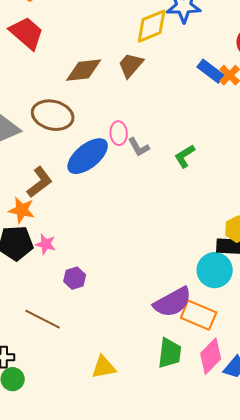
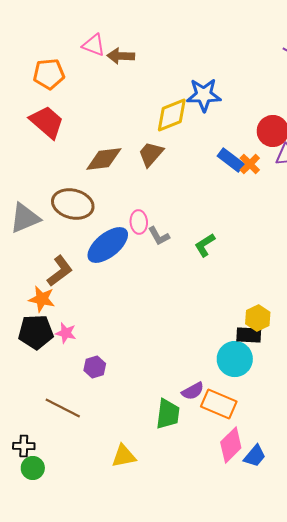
purple semicircle: (173, 302) -> (193, 391), size x0.6
green trapezoid: (170, 353) -> (168, 414), moved

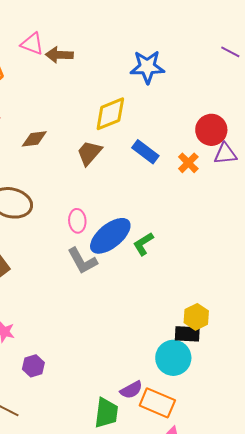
blue star: (204, 95) -> (147, 67), moved
brown diamond: (104, 159) -> (34, 139), moved, size x0.7
blue rectangle: (231, 160) -> (145, 152), moved
gray L-shape: (159, 236) -> (82, 261), moved, size x1.4
blue ellipse: (108, 245) -> (110, 236), moved

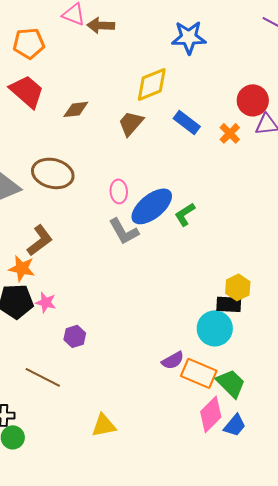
green trapezoid: (106, 413) -> (231, 383), moved, turned -52

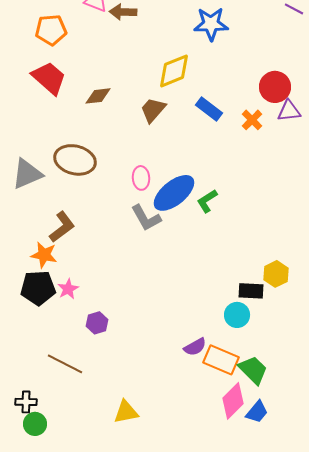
yellow hexagon: (238, 287) -> (276, 274), moved
pink star: (46, 302) -> (68, 289), turned 30
cyan circle: (215, 328) -> (237, 315), size x0.7

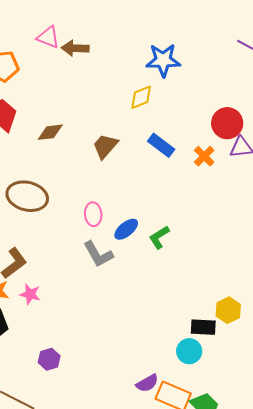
yellow diamond: (174, 71) -> (141, 97), moved, size x0.7
blue ellipse: (174, 193) -> (126, 229), size x0.6
pink star: (68, 289) -> (30, 294), moved, turned -30

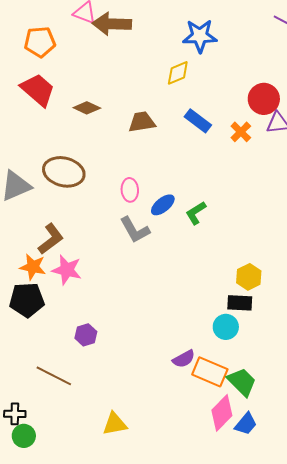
brown arrow: (75, 48) -> (112, 24), size x1.4
brown diamond: (50, 132) -> (87, 108), turned 32
brown trapezoid: (105, 146) -> (142, 122), turned 40
pink star: (30, 294) -> (67, 270), size x1.4
yellow hexagon: (228, 310) -> (249, 277), moved

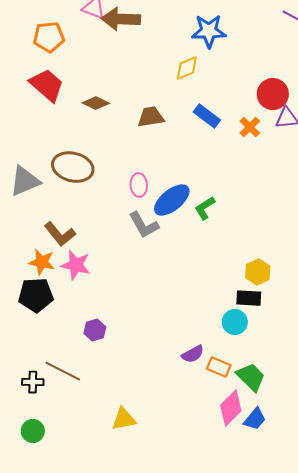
blue ellipse: (163, 205) -> (172, 200), size x1.5
brown L-shape: (51, 239) -> (60, 234), turned 88
orange rectangle: (210, 372) -> (219, 367), size x0.7
black cross: (15, 414) -> (33, 382), moved

